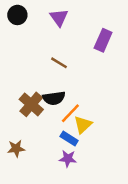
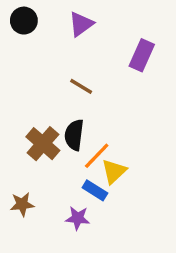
purple triangle: (59, 17) -> (81, 24), turned 30
black semicircle: (54, 98) -> (74, 135), turned 105
purple star: (68, 159) -> (78, 218), moved

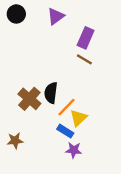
purple rectangle: (142, 55) -> (86, 38), moved
brown line: (81, 86) -> (84, 59), moved
purple star: (78, 218) -> (74, 150), moved

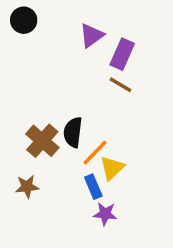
purple triangle: (56, 16) -> (92, 35), moved
blue rectangle: (65, 131) -> (93, 187), turned 35
brown star: (15, 141) -> (27, 187), moved

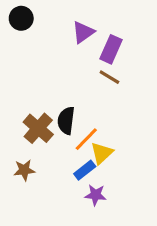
blue rectangle: (93, 187) -> (85, 170), turned 75

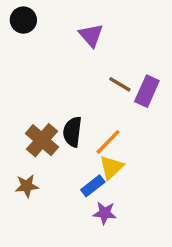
purple triangle: (83, 32) -> (91, 35), turned -35
purple rectangle: (111, 49) -> (147, 91), moved
orange line: (86, 139) -> (108, 142), moved

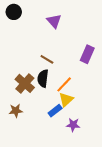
brown line: (120, 84) -> (47, 59), moved
purple star: (105, 213) -> (73, 125), moved

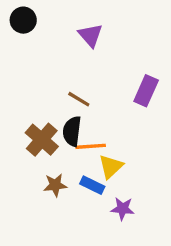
orange line: (64, 84) -> (91, 146), moved, turned 42
brown star: (16, 111) -> (55, 185), moved
blue rectangle: (55, 111) -> (92, 185), turned 64

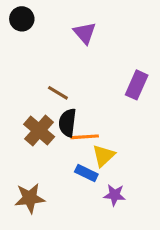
brown line: (79, 99) -> (58, 93), moved
brown star: (55, 185) -> (30, 198), moved, size x1.4

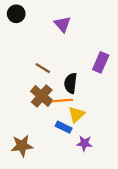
black semicircle: (67, 123) -> (71, 83), moved
brown cross: (39, 131) -> (42, 96), moved

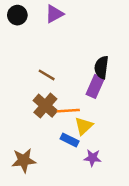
purple triangle: (62, 24) -> (54, 14), moved, turned 42
purple rectangle: (101, 62) -> (95, 86), moved
black semicircle: (71, 83) -> (101, 67), moved

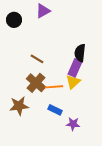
black circle: (17, 15) -> (14, 20), moved
yellow triangle: (84, 126) -> (73, 82), moved
brown star: (24, 160) -> (19, 106), moved

